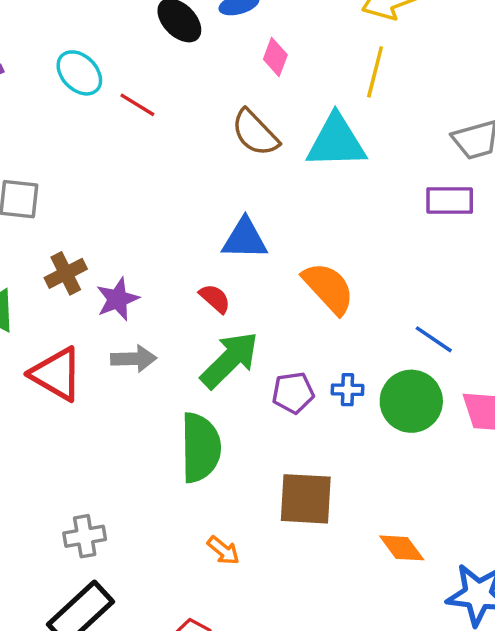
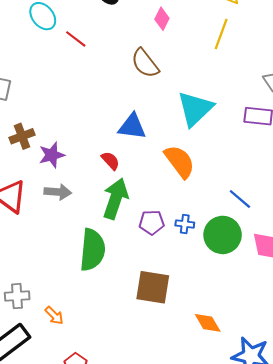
cyan triangle: (336, 142) -> (195, 109), moved, turned -48
green arrow: (230, 360) -> (115, 199), turned -33
orange arrow: (223, 550) -> (54, 315), moved

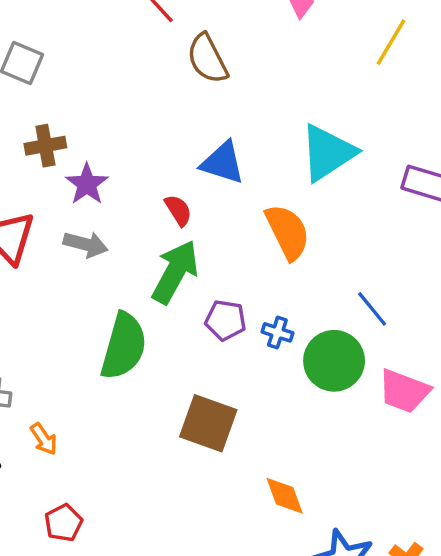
brown semicircle: (145, 63) -> (207, 59), moved
purple star: (52, 155) -> (87, 184), turned -30

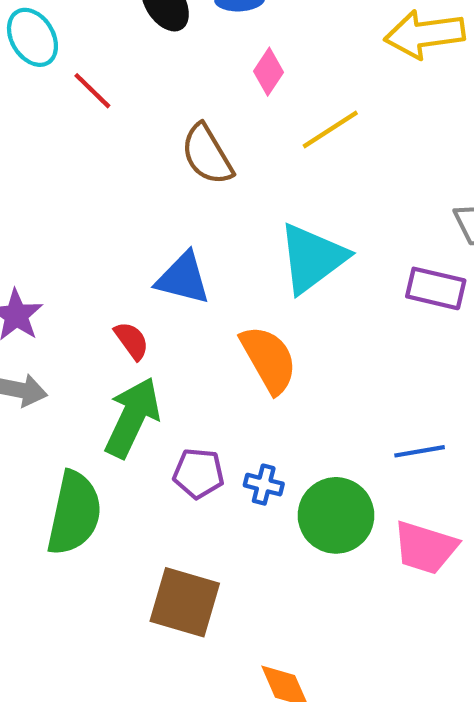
yellow line: (391, 42) -> (330, 129), moved, turned 30
brown semicircle: (207, 59) -> (207, 155), moved
blue line: (372, 309) -> (420, 451), moved, turned -57

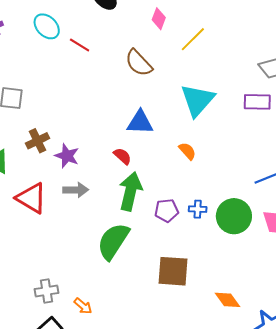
orange semicircle: (269, 359) -> (187, 151), size x0.6
green semicircle: (74, 513) -> (113, 241), turned -147

